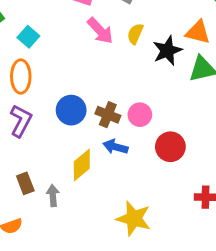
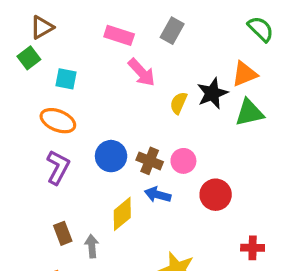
orange triangle: (198, 32) -> (245, 74), turned -36
yellow semicircle: (135, 34) -> (179, 103), moved
cyan square: (28, 37) -> (66, 79), turned -30
orange ellipse: (21, 77) -> (58, 121), turned -68

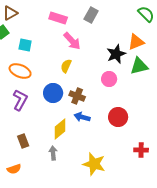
yellow semicircle: (179, 103) -> (66, 66), moved
pink circle: (183, 161) -> (109, 79), moved
gray arrow: (92, 246) -> (53, 153), moved

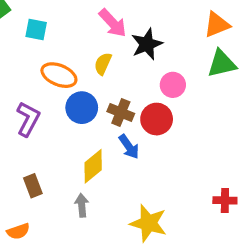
black star: (116, 54) -> (147, 44), moved
orange ellipse: (20, 71) -> (59, 75), moved
blue arrow: (82, 117) -> (129, 147), turned -140
red circle: (118, 117) -> (157, 119), moved

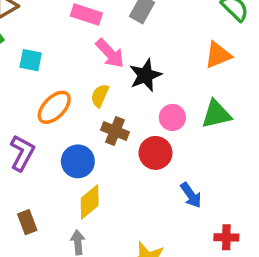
green triangle: (222, 64) -> (216, 114), moved
orange ellipse: (59, 75) -> (54, 107), turned -68
blue circle: (82, 108) -> (78, 161), moved
brown cross: (121, 113) -> (115, 131), moved
blue arrow: (129, 147) -> (191, 195), moved

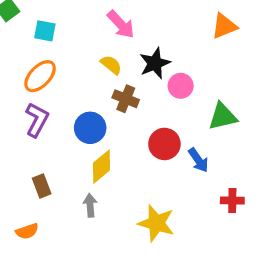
black star: (145, 75) -> (155, 63), moved
yellow semicircle: (100, 96) -> (111, 65), turned 105
orange ellipse: (54, 107) -> (40, 76), moved
green triangle: (216, 114) -> (223, 117), moved
red circle: (155, 153) -> (164, 144), moved

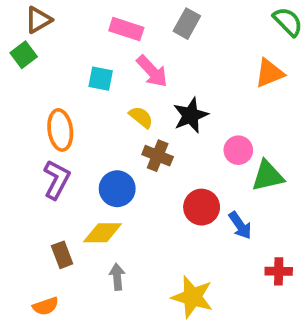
cyan square: (45, 31) -> (101, 79), moved
orange ellipse: (40, 76) -> (60, 130), turned -52
pink circle: (181, 86) -> (238, 150), moved
yellow diamond: (101, 167) -> (102, 233), moved, turned 40

